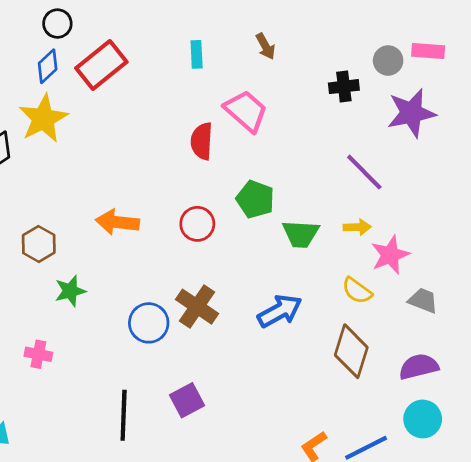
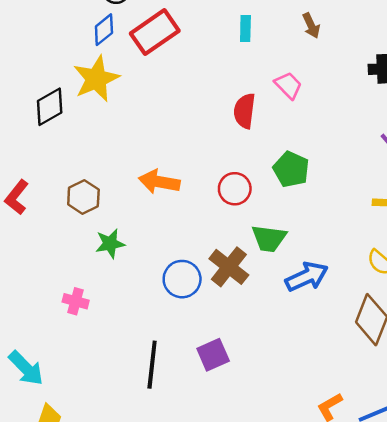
pink trapezoid: (246, 111) -> (288, 85), size x0.7
green trapezoid: (301, 234) -> (269, 238), moved

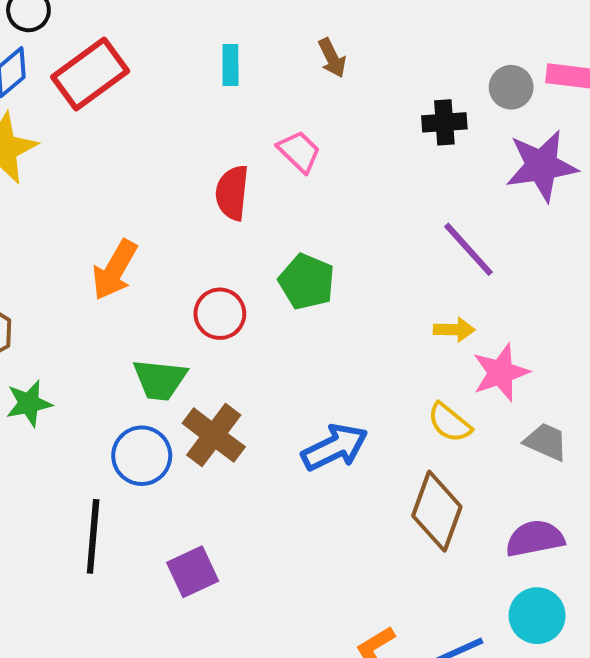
orange arrow: (159, 182) -> (115, 270), moved, turned -69
green trapezoid: (269, 238) -> (160, 380), moved
black line: (152, 365) -> (93, 536), moved

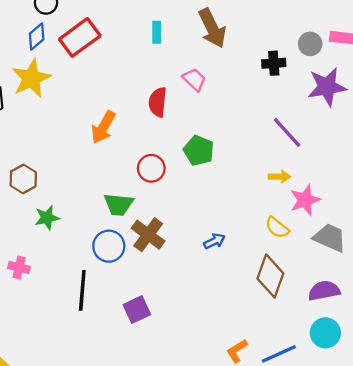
brown arrow: (332, 58) -> (212, 28), size x1.8
orange arrow: (115, 270) -> (103, 127), moved
gray trapezoid: (546, 442) -> (330, 238), size x1.4
blue arrow: (335, 447) -> (214, 241), size x0.6

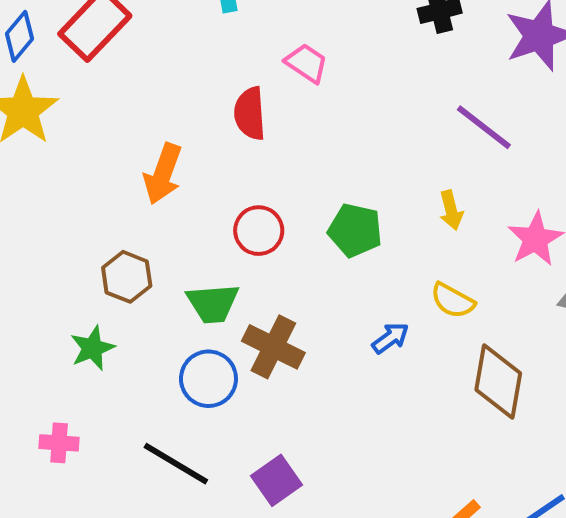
green pentagon: (199, 151) -> (355, 230), moved
yellow arrow: (279, 177) -> (451, 210), moved, turned 85
brown hexagon: (23, 179) -> (127, 277), moved
yellow semicircle: (277, 227) -> (453, 301), moved
black line: (82, 290) -> (176, 464), turned -54

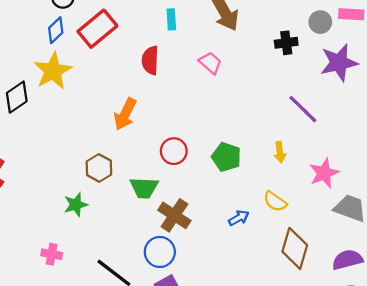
red semicircle: (250, 114) -> (150, 60), moved
blue circle: (208, 379) -> (160, 252), moved

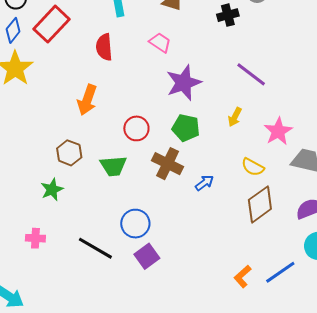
purple star: (339, 63) -> (184, 83), moved
yellow arrow: (280, 152) -> (235, 117), turned 42
yellow semicircle: (275, 201) -> (253, 167), moved
brown cross: (174, 215) -> (168, 164), moved
brown diamond: (295, 248) -> (260, 204), turned 45

